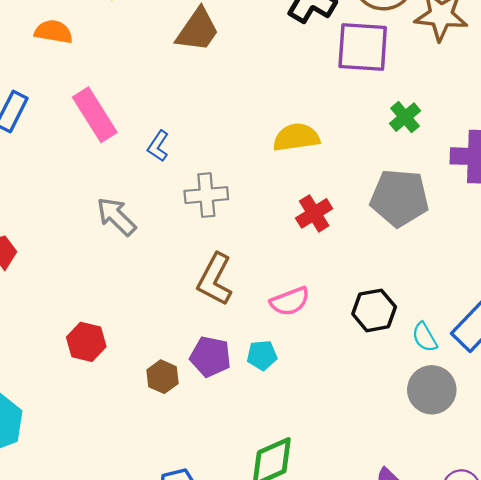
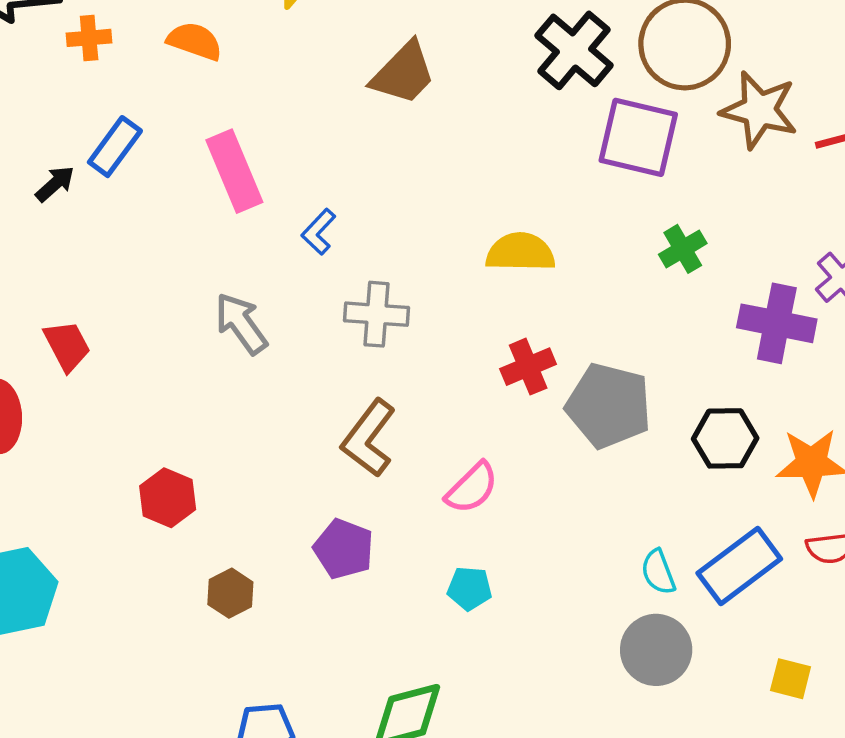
gray pentagon: (399, 198) -> (609, 406), moved
pink semicircle: (290, 301) -> (472, 488), turned -33
black hexagon: (374, 310) -> (725, 438), moved
cyan pentagon: (262, 355) -> (470, 588), moved
brown hexagon: (162, 377) -> (230, 593), moved

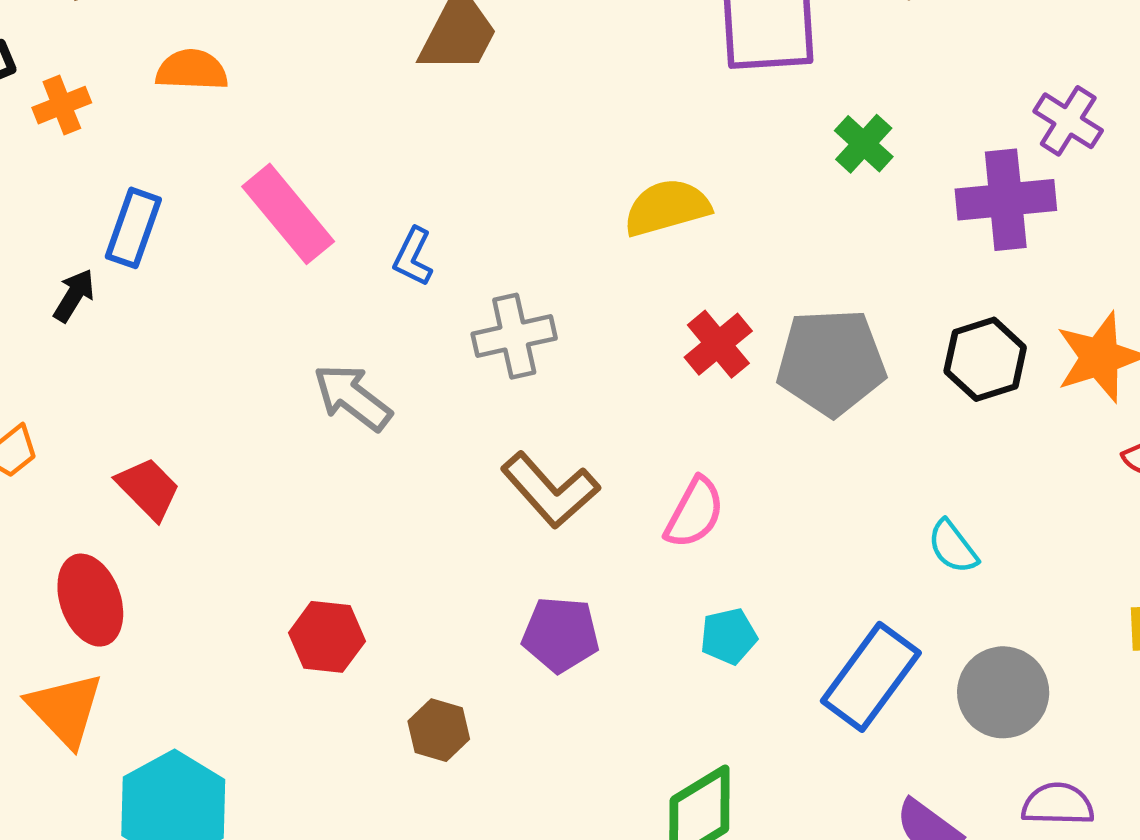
brown L-shape: (369, 438) -> (550, 490), turned -62
blue rectangle: (739, 566) -> (871, 677), moved
gray circle: (656, 650) -> (1003, 692), moved

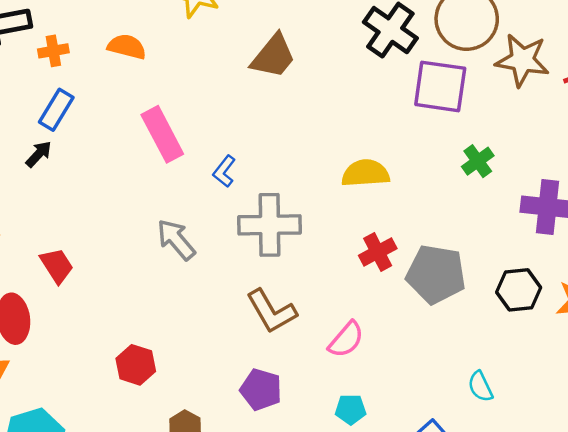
blue rectangle: (133, 228) -> (56, 110), moved
gray cross: (514, 336) -> (269, 225), size x1.4

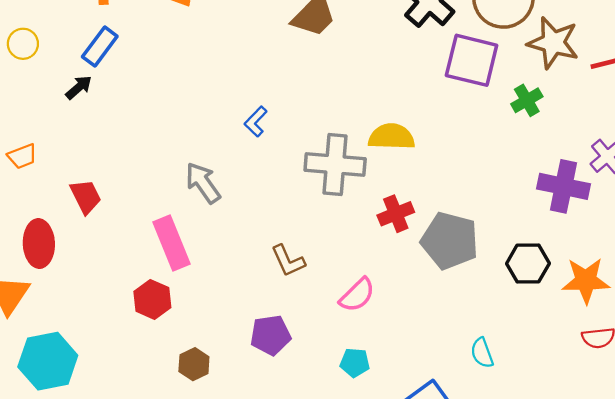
pink rectangle: (162, 134) -> (171, 243), moved
green cross: (478, 161) -> (527, 100), moved
gray cross: (269, 225) -> (335, 165), moved
brown L-shape: (271, 311) -> (288, 261), size x0.7
purple pentagon: (261, 390) -> (270, 335), turned -30

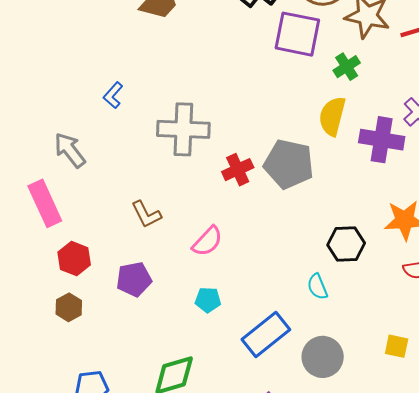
yellow semicircle: (391, 137) -> (332, 116), moved, turned -75
gray pentagon: (450, 241) -> (289, 164), moved
black hexagon: (528, 263) -> (346, 244), moved
red hexagon: (152, 299) -> (74, 259), moved

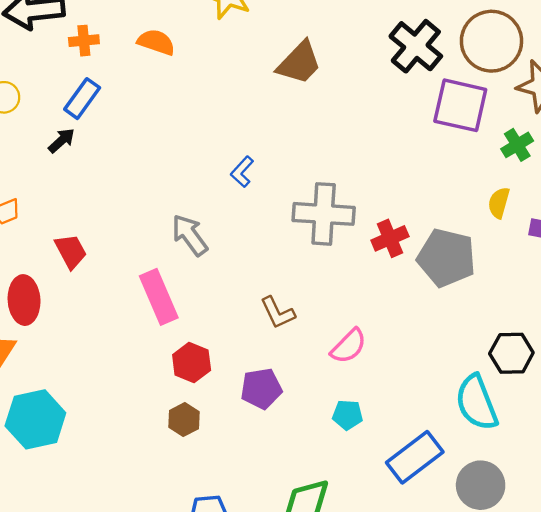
yellow semicircle: (332, 116) -> (499, 203), size x0.7
red cross: (238, 170) -> (390, 238), moved
cyan semicircle: (317, 287) -> (477, 403), size x1.8

